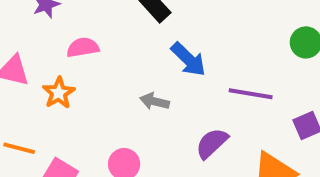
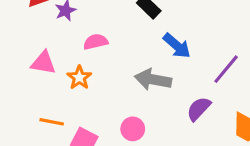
purple line: (251, 94) -> (226, 69), turned -56
gray arrow: (155, 101) -> (153, 80), size x1.6

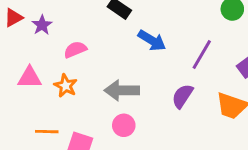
gray arrow: (153, 80) -> (122, 90), moved

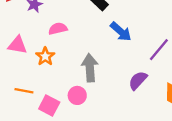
gray arrow: (122, 90) -> (90, 68), turned 76
pink circle: (124, 125) -> (77, 95), moved

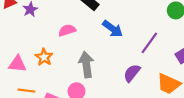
pink semicircle: (58, 29) -> (67, 30), moved
pink triangle: (17, 45) -> (17, 64), moved

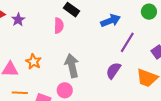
blue arrow: (113, 29) -> (111, 21), moved, turned -54
pink semicircle: (67, 30) -> (59, 26), moved, turned 112

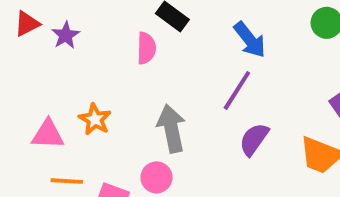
blue arrow: (111, 21) -> (250, 40), turned 72
purple line: (127, 42) -> (237, 90), moved

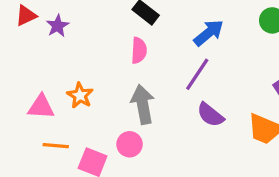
blue arrow: (250, 40) -> (209, 33), turned -92
pink semicircle: (146, 48) -> (139, 50), moved
purple semicircle: (254, 139) -> (210, 115), turned -88

